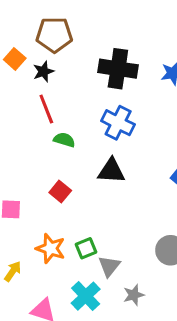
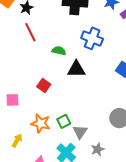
blue cross: (118, 123) -> (92, 38), moved
green semicircle: (64, 140) -> (59, 51), moved

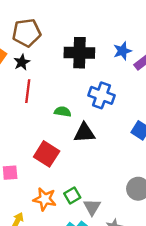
red line: (30, 32) -> (28, 91), turned 36
red square: (44, 86) -> (47, 154), size x1.5

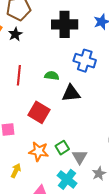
red line: (28, 91) -> (19, 75), moved

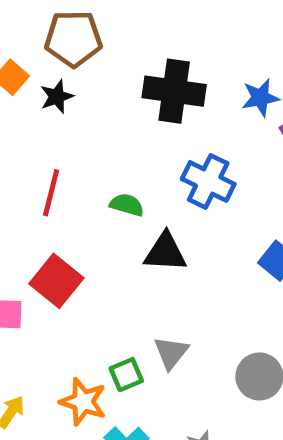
red square: (39, 112) -> (56, 281), moved
orange star: (39, 151) -> (83, 402), moved
gray triangle: (80, 157) -> (171, 353), moved

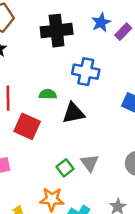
red square: (56, 281) -> (27, 126), moved
green square: (126, 375) -> (65, 168), moved

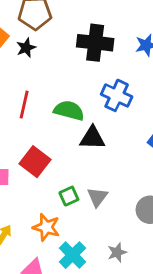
green semicircle: (48, 94) -> (69, 111), size x1.5
red square: (27, 126) -> (35, 162), moved

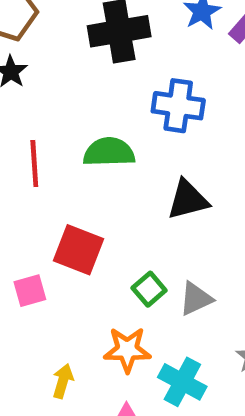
black triangle: (92, 138) -> (188, 200), moved
gray triangle: (97, 197) -> (196, 299), moved, turned 45

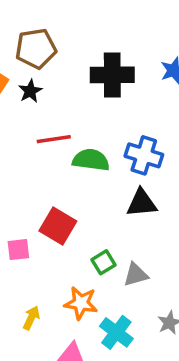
blue cross: (178, 106) -> (144, 155), moved
red line: (34, 164) -> (54, 139), moved, turned 76

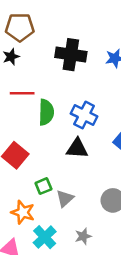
green semicircle: (91, 160) -> (46, 112), turned 75
gray triangle: (136, 275) -> (65, 198), turned -36

